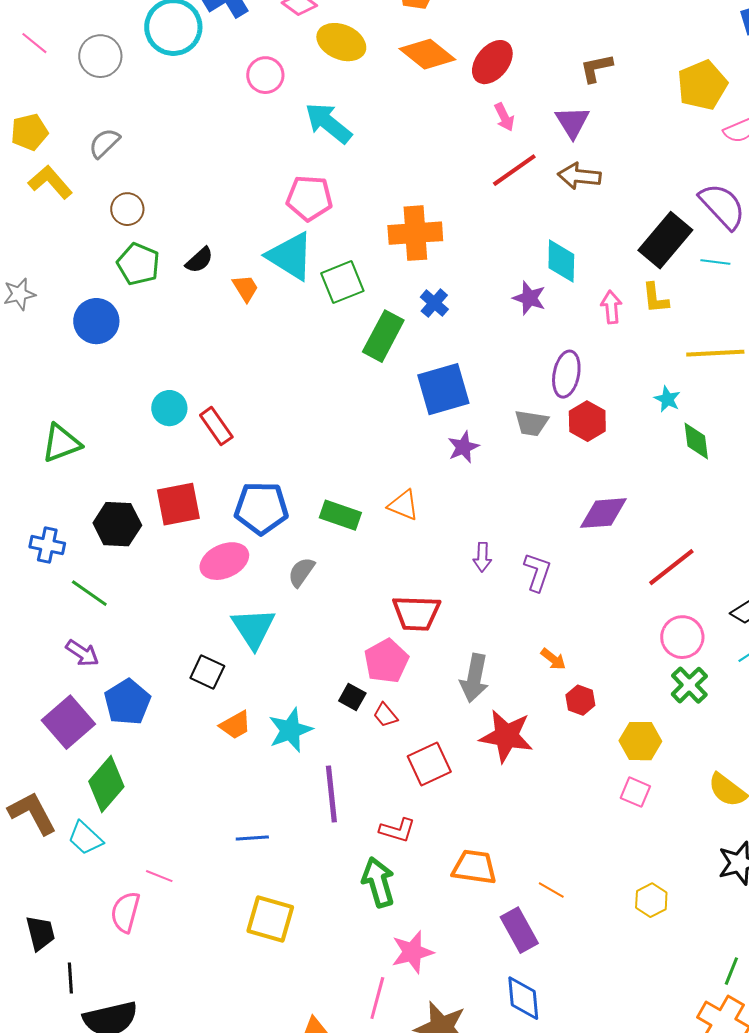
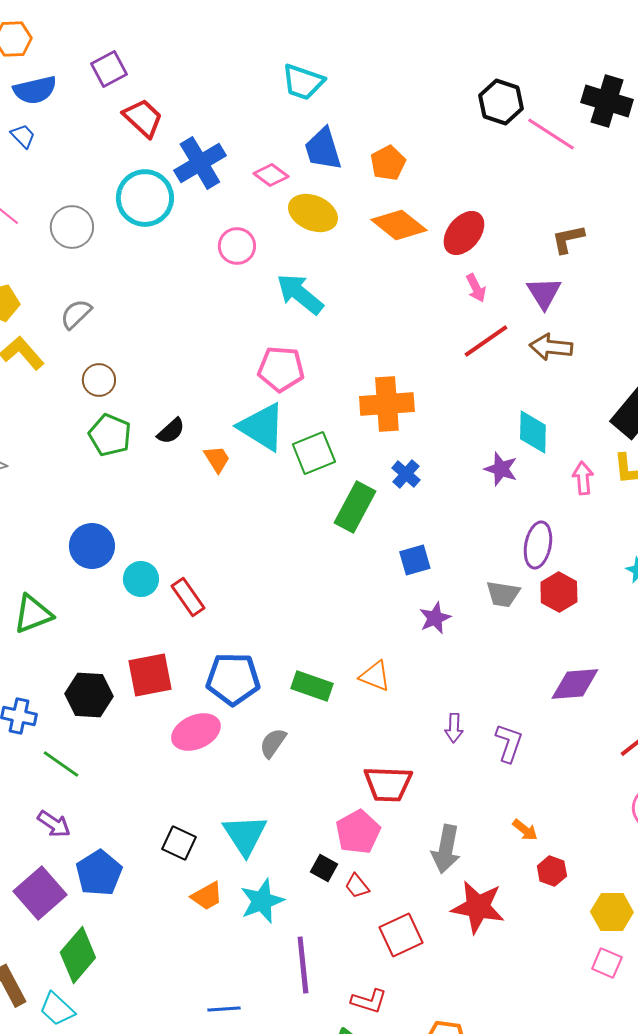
blue circle: (96, 321) -> (92, 546), moved
blue square: (443, 389) -> (415, 560), size x0.6
cyan triangle: (253, 628) -> (245, 835), moved

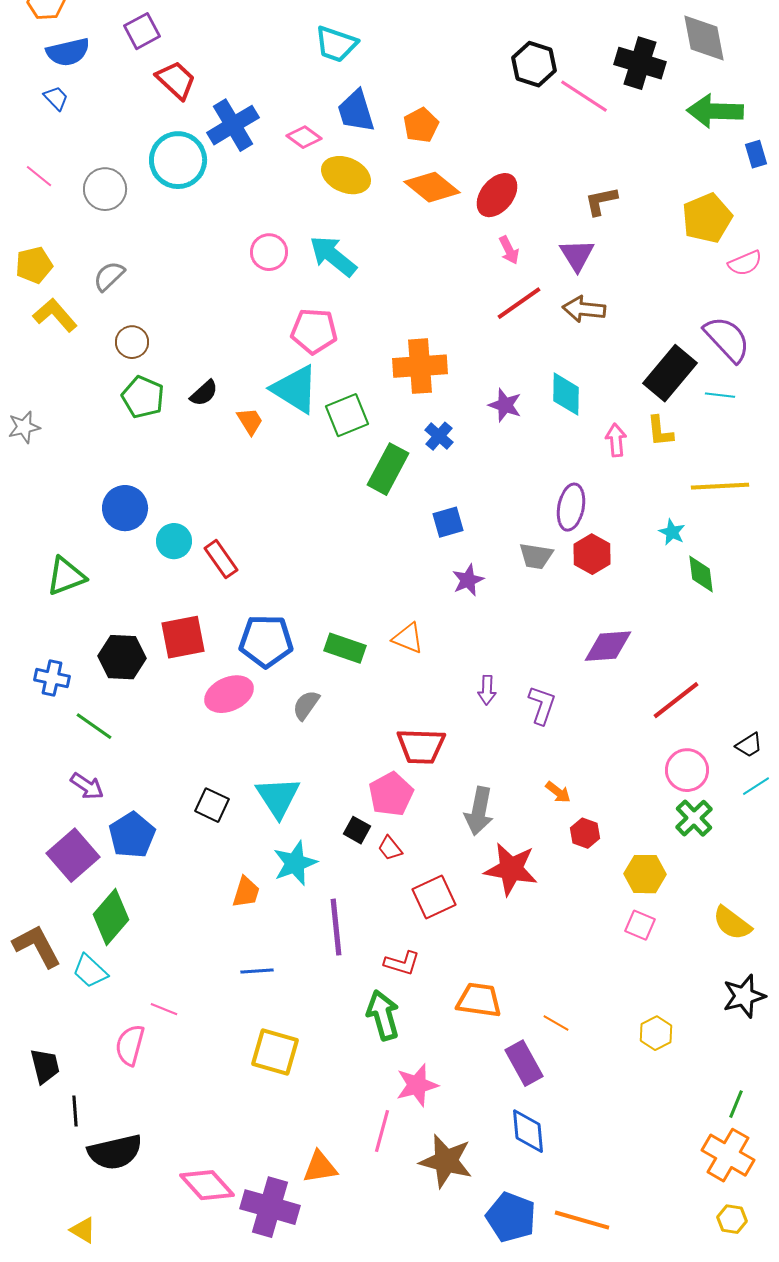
pink circle: (237, 246) -> (269, 252), moved
purple star: (501, 469) -> (505, 405), moved
orange trapezoid: (207, 896) -> (246, 892), moved, turned -44

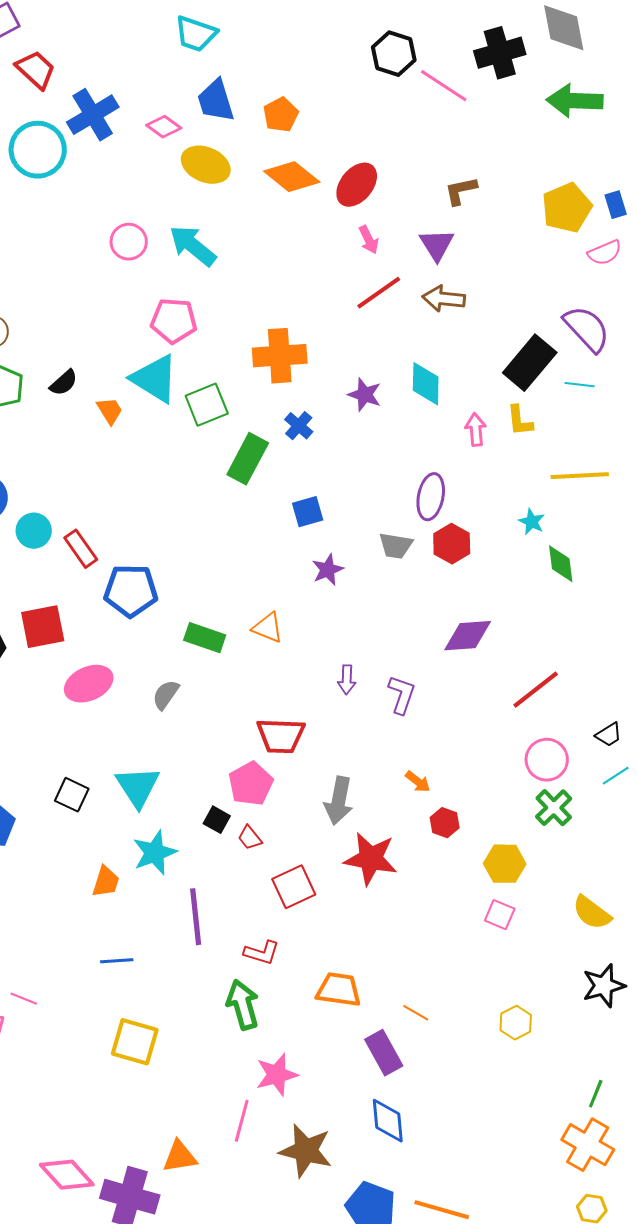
black cross: (640, 63) -> (500, 53), turned -33
blue rectangle: (756, 154) -> (616, 205), moved
blue pentagon: (266, 641) -> (131, 591), moved

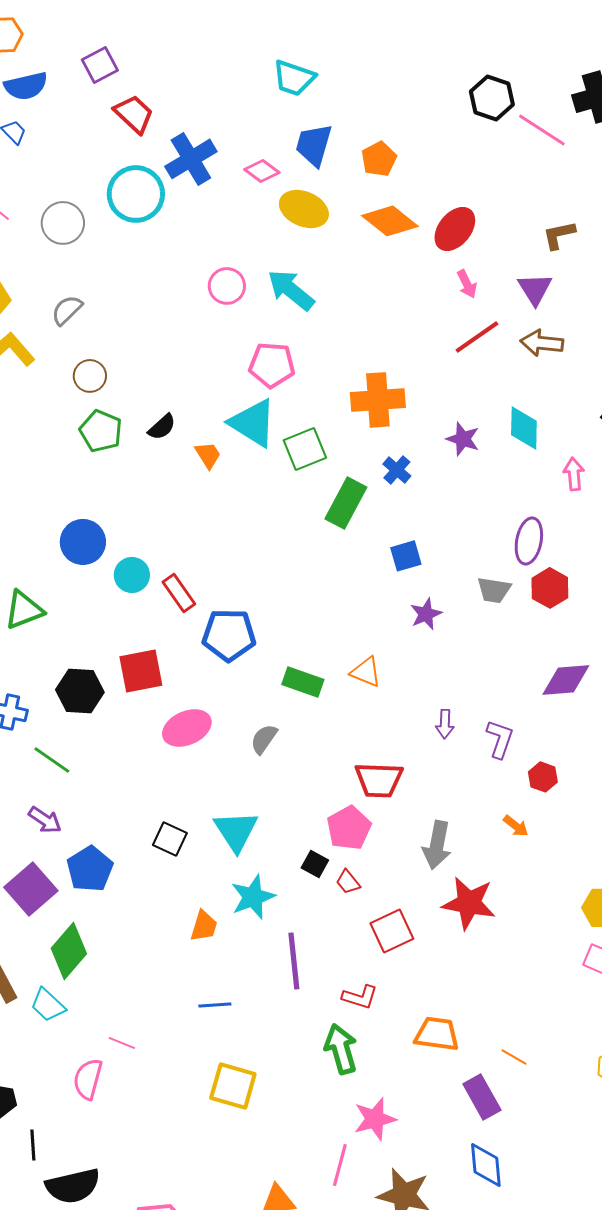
blue trapezoid: (216, 101) -> (314, 145), turned 33
red hexagon: (445, 823) -> (543, 777), moved

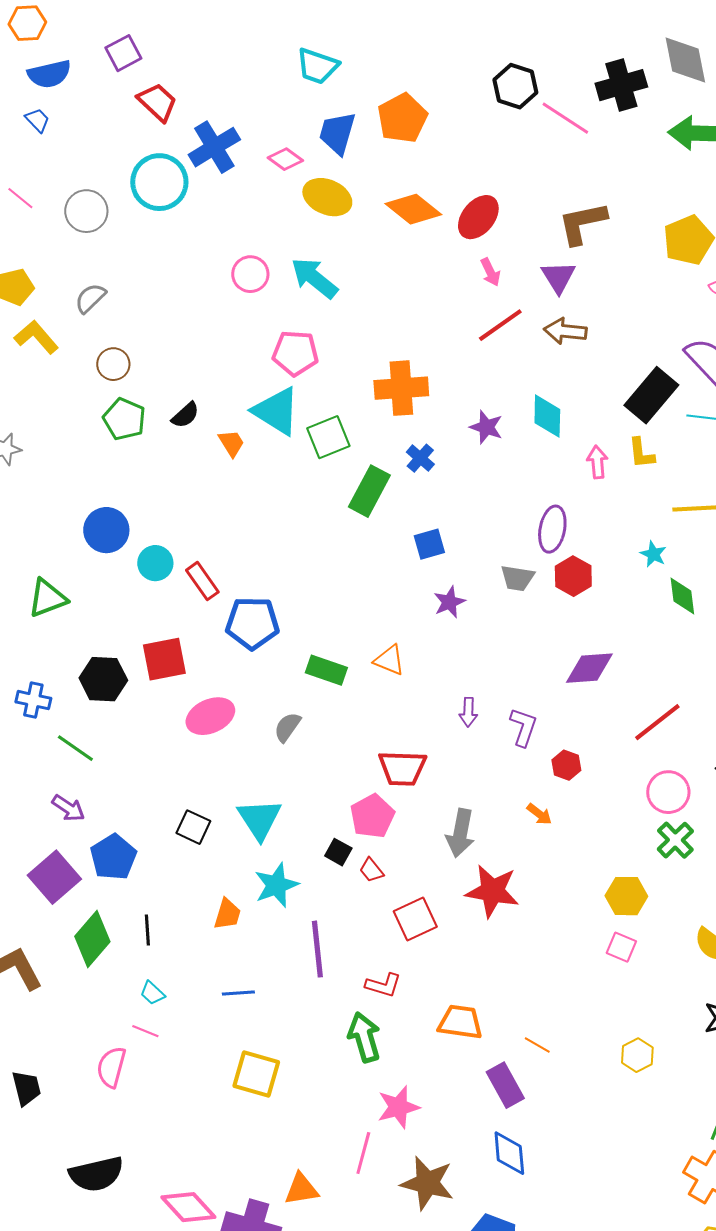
orange pentagon: (379, 159) -> (402, 118), moved, size x1.4
brown L-shape: (559, 235) -> (582, 223), size x1.5
cyan trapezoid: (48, 1005) -> (152, 993), moved, size x0.7
black line: (33, 1145) -> (147, 930), moved

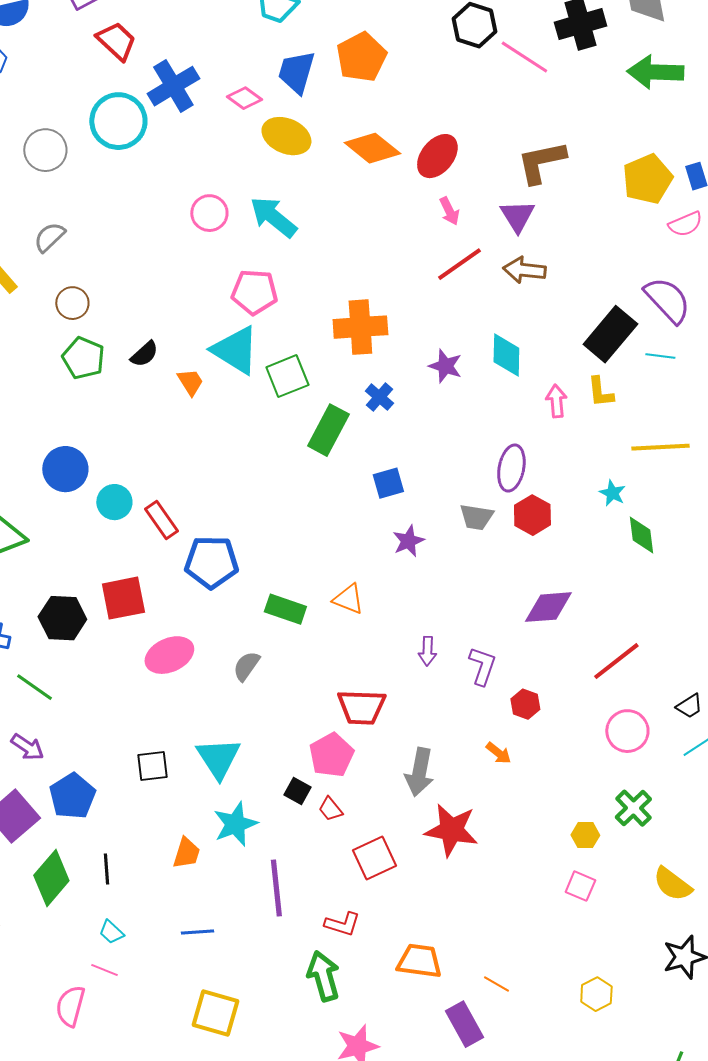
black square: (193, 827) -> (152, 766), turned -32
green cross: (675, 840) -> (633, 808), moved
yellow hexagon: (626, 896) -> (585, 835), size x0.7

